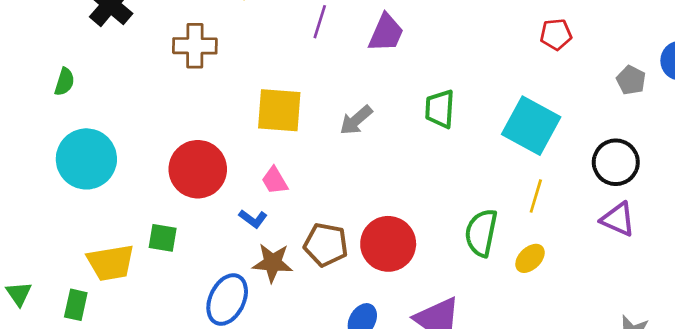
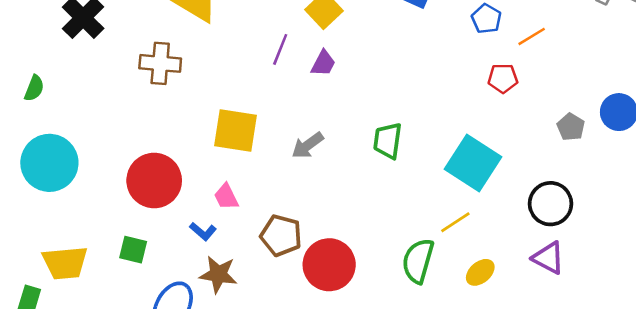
purple trapezoid: (386, 33) -> (323, 63), moved, size x0.7
yellow line: (536, 196) -> (455, 222), moved, turned 36
green square: (163, 238) -> (133, 250), moved
brown pentagon: (326, 245) -> (281, 235), moved
yellow ellipse: (530, 258) -> (480, 272), moved

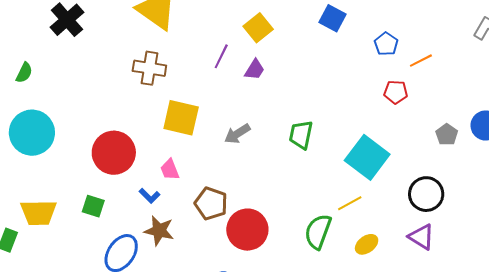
brown cross: (160, 63) -> (149, 68), moved

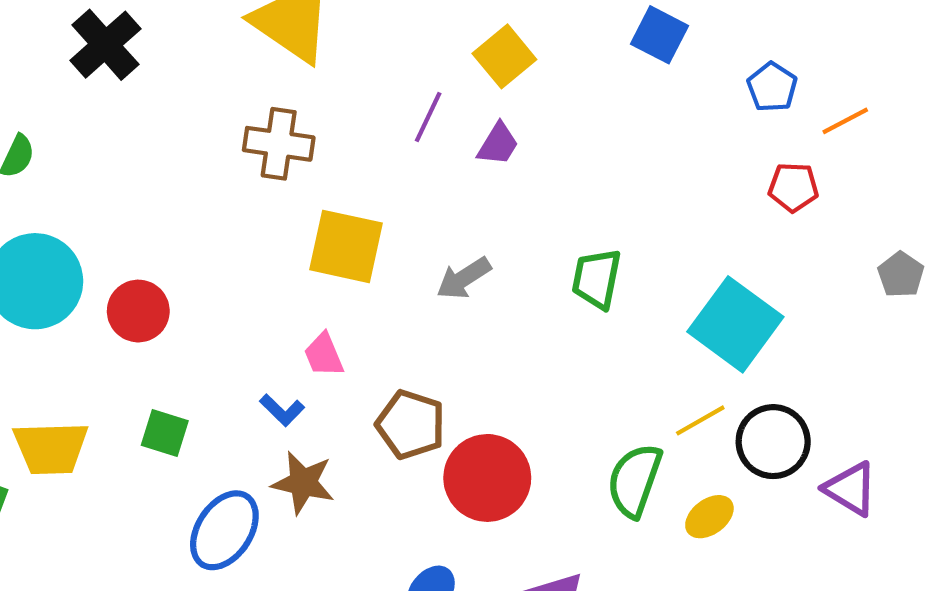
red circle: (114, 153) -> (138, 311), moved, size x0.7
black circle: (426, 194) -> (773, 442), moved
yellow ellipse: (367, 244) -> (709, 517), moved

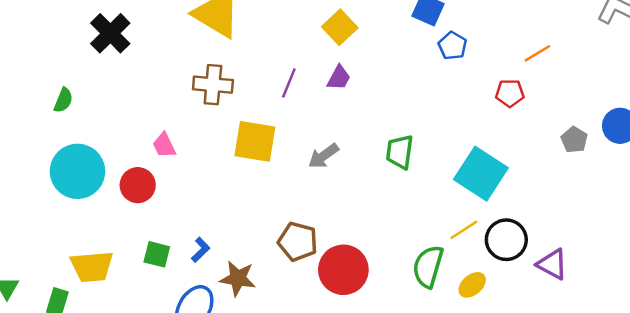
blue pentagon: (772, 87) -> (453, 46), moved
purple line: (428, 117) -> (289, 83), moved
pink trapezoid: (324, 355) -> (164, 145), moved
blue L-shape: (282, 410) -> (201, 250), moved, turned -85

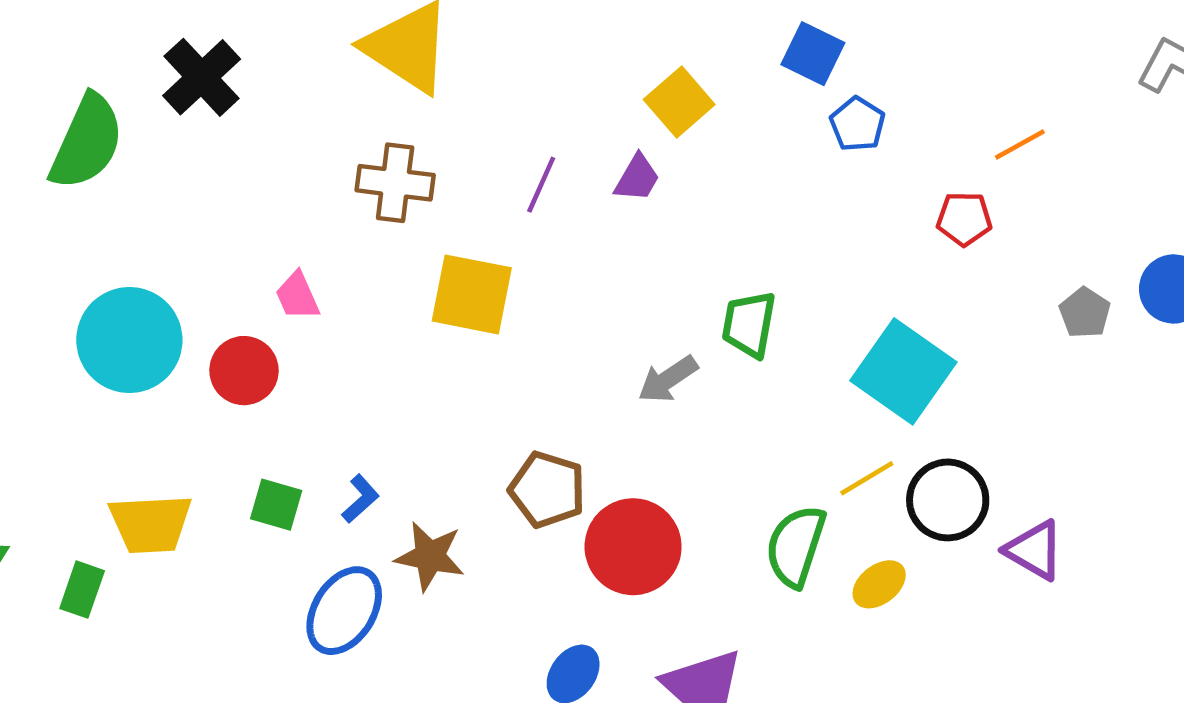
yellow square: (340, 27) -> (679, 102), moved
green semicircle: (63, 100) -> (87, 142), moved, size x2.0
gray arrow: (323, 156) -> (668, 379), moved

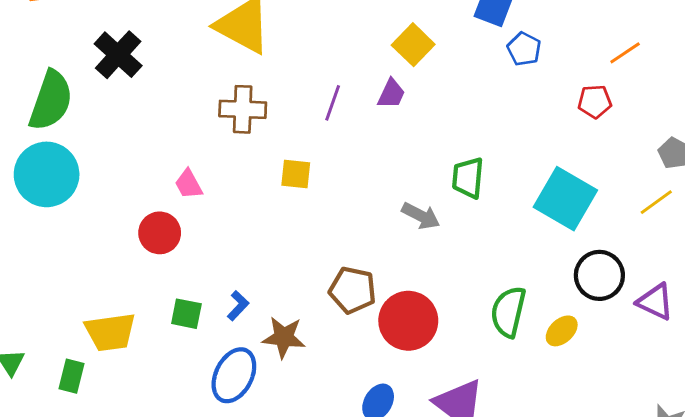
yellow square: (472, 294) -> (296, 174), size x0.6
cyan circle: (129, 340) -> (47, 174), moved
gray arrow: (668, 379) -> (421, 216), turned -114
yellow line: (867, 478) -> (656, 202), moved

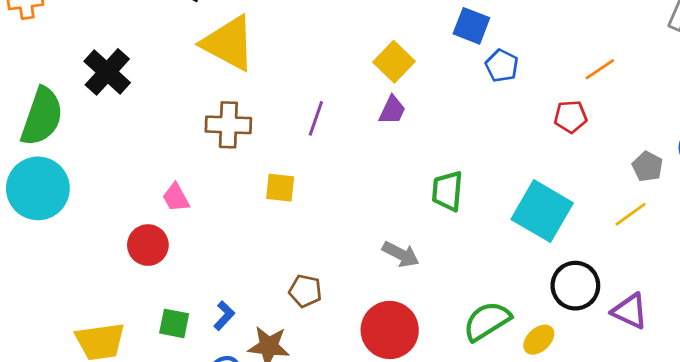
purple trapezoid: (391, 94) -> (392, 110), moved
gray arrow: (421, 216) -> (401, 254), moved
brown pentagon: (353, 290) -> (305, 291), moved, size x0.7
green semicircle: (508, 312) -> (487, 321), turned 45

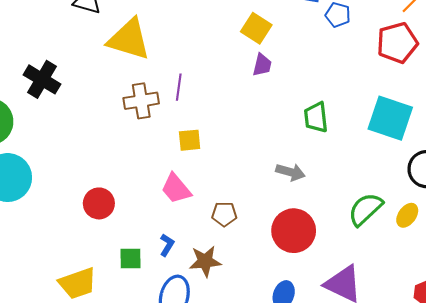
red pentagon: (570, 117) -> (397, 43), size x1.6
purple line: (316, 118) -> (179, 87), moved
pink trapezoid: (176, 198) -> (176, 189), moved, size x1.4

